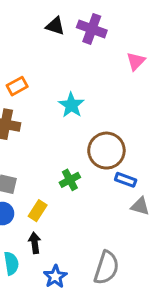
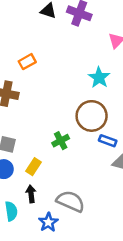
orange rectangle: (17, 86) -> (27, 62), moved
cyan star: (71, 105) -> (99, 78), moved
gray semicircle: (106, 268) -> (71, 201), moved, turned -84

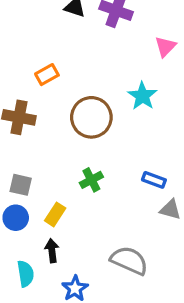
brown circle: (92, 116) -> (91, 117), moved
gray semicircle: (71, 201) -> (129, 261), moved

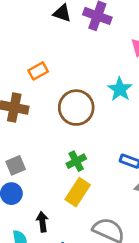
gray square: (21, 185) -> (16, 165), turned -36
yellow rectangle: (55, 214) -> (78, 192), moved, size x1.4

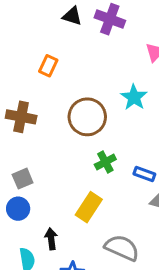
orange rectangle: (38, 71) -> (48, 66), moved, turned -36
green cross: (76, 161) -> (105, 162), moved

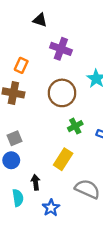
black triangle: (72, 16) -> (40, 20), moved
purple cross: (110, 19) -> (61, 49), moved
orange rectangle: (48, 66) -> (21, 65), moved

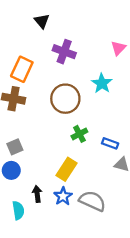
black triangle: (40, 20) -> (42, 21), turned 32
orange rectangle: (21, 65) -> (22, 69), size x1.5
blue star: (51, 208) -> (63, 196), moved

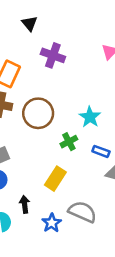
cyan star: (102, 83) -> (90, 117), moved
brown circle: (65, 99) -> (38, 113), moved
blue star: (63, 196) -> (52, 223), moved

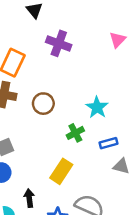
brown circle: (38, 113) -> (43, 104), size x0.7
blue rectangle: (101, 151) -> (109, 143), turned -35

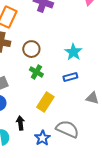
green cross: (75, 133) -> (36, 72), moved, turned -32
blue rectangle: (109, 143) -> (70, 77), moved

